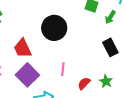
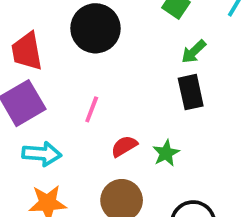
green arrow: (110, 17) -> (194, 52), moved

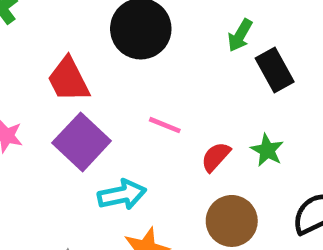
green arrow: (194, 52) -> (240, 35), moved
pink line: (92, 109) -> (165, 125), turned -72

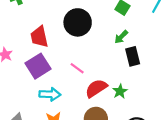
red semicircle: (216, 157) -> (96, 88), size x1.5

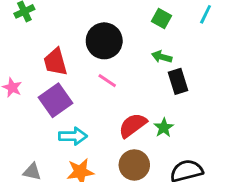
green arrow: (121, 37) -> (162, 57), turned 64
pink line: (77, 68) -> (107, 81), moved

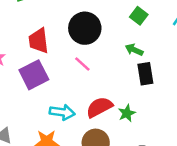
cyan arrow: (73, 136) -> (62, 112), moved

